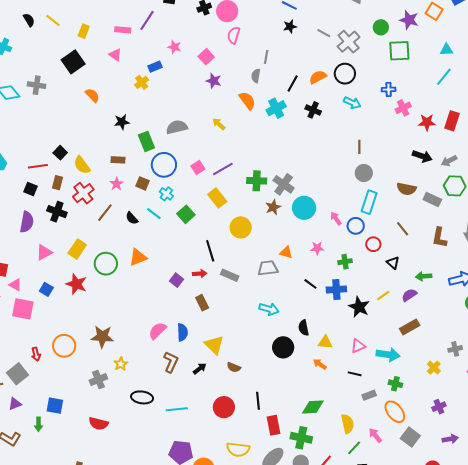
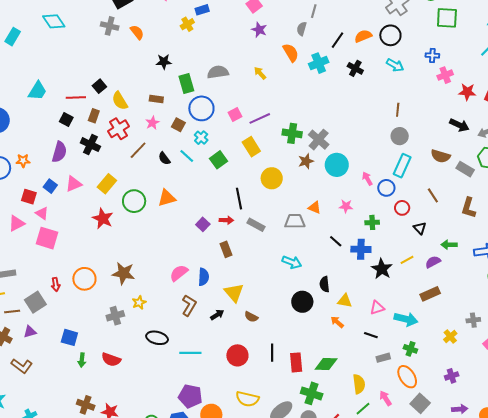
gray cross: (37, 85) -> (110, 26), moved
blue square: (46, 289) -> (50, 186), moved
green arrow: (38, 424) -> (82, 360), moved
red rectangle: (274, 425) -> (296, 362), moved

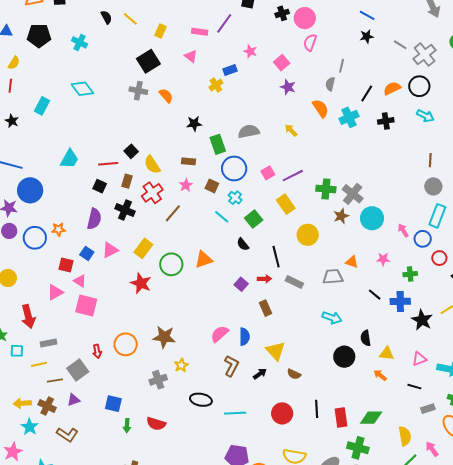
black cross: (355, 68) -> (386, 121), turned -35
black semicircle: (164, 158) -> (243, 244), moved

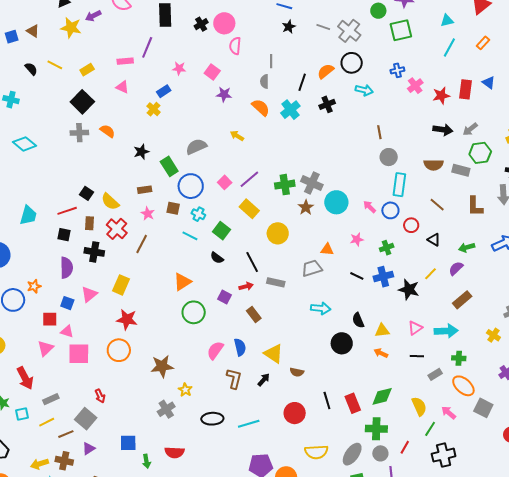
yellow rectangle: (161, 31) -> (87, 70), turned 48
green circle: (171, 264) -> (194, 312), moved
orange circle: (126, 344) -> (119, 350), moved

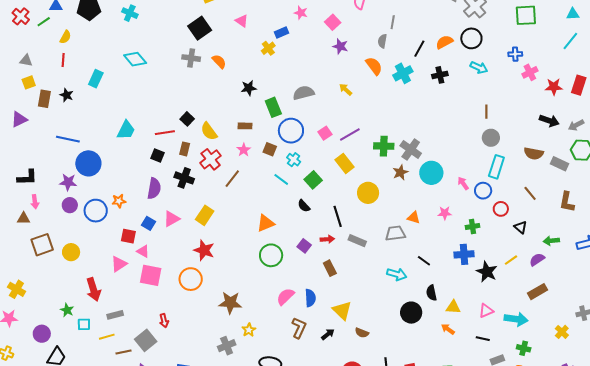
black line: (357, 276) -> (424, 261), moved

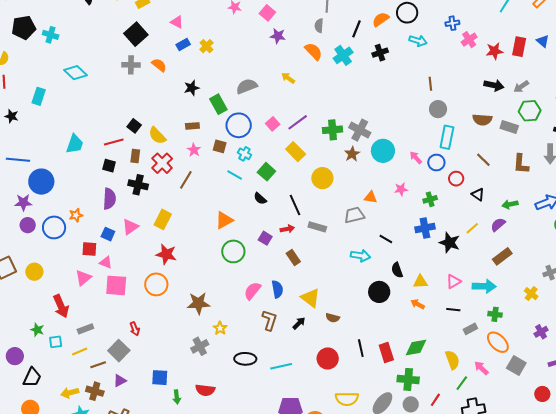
cyan cross: (130, 13) -> (51, 35), moved
blue rectangle: (282, 32) -> (183, 44), moved

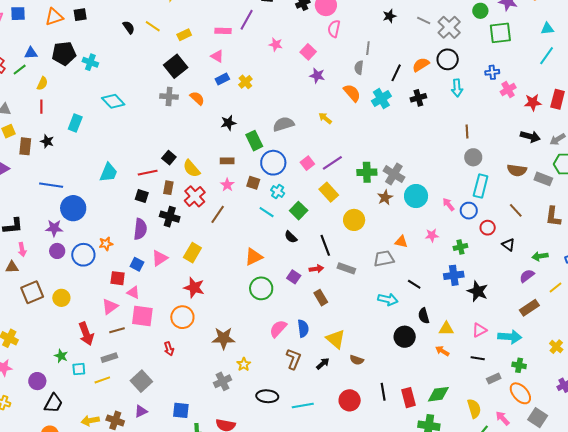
cyan arrow: (418, 41) -> (457, 88), turned 66
yellow line: (472, 228) -> (555, 288), moved
red arrow: (135, 329) -> (169, 349), moved
brown line: (98, 365) -> (117, 330), moved

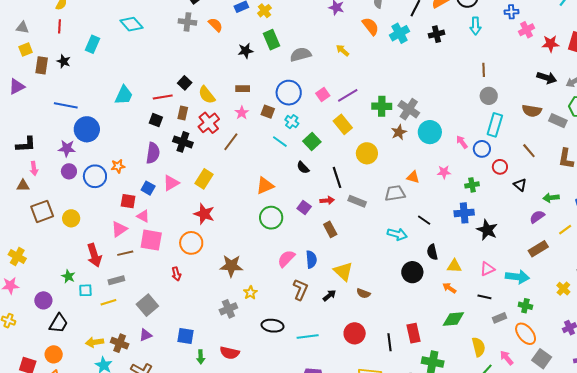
green rectangle: (254, 141) -> (272, 40), moved
black line: (383, 392) -> (390, 342), moved
green diamond: (438, 394) -> (453, 319), moved

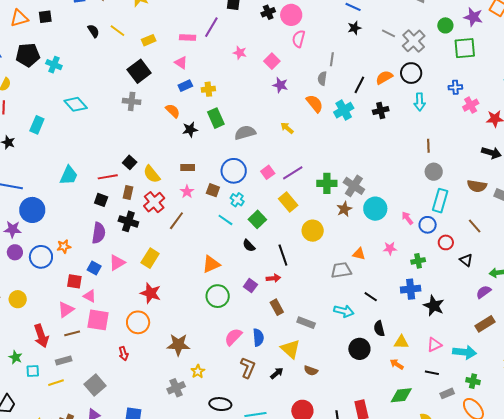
yellow cross: (264, 11) -> (208, 89), turned 32
orange semicircle: (215, 25) -> (173, 111), moved
gray rectangle: (357, 201) -> (306, 323), moved

